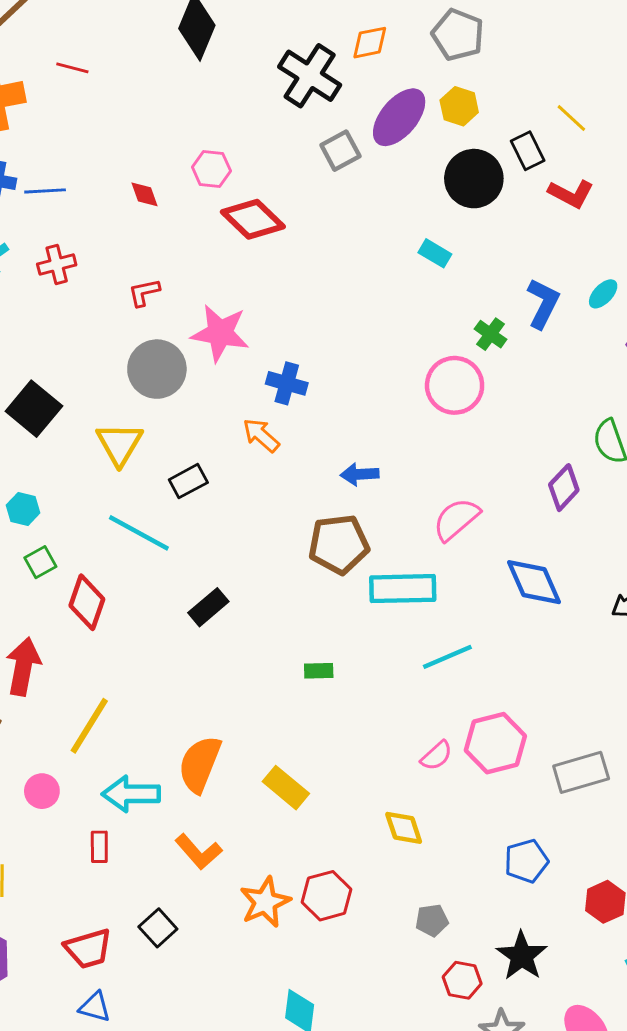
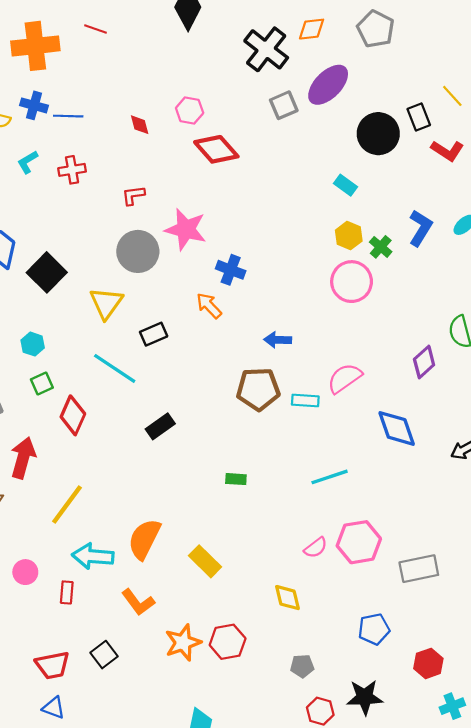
yellow hexagon: (459, 106) -> (349, 236), moved
cyan rectangle: (403, 589) -> (305, 401), moved, size x0.6
pink circle: (42, 791) -> (25, 572), moved
black star: (522, 956) -> (365, 697), turned 30

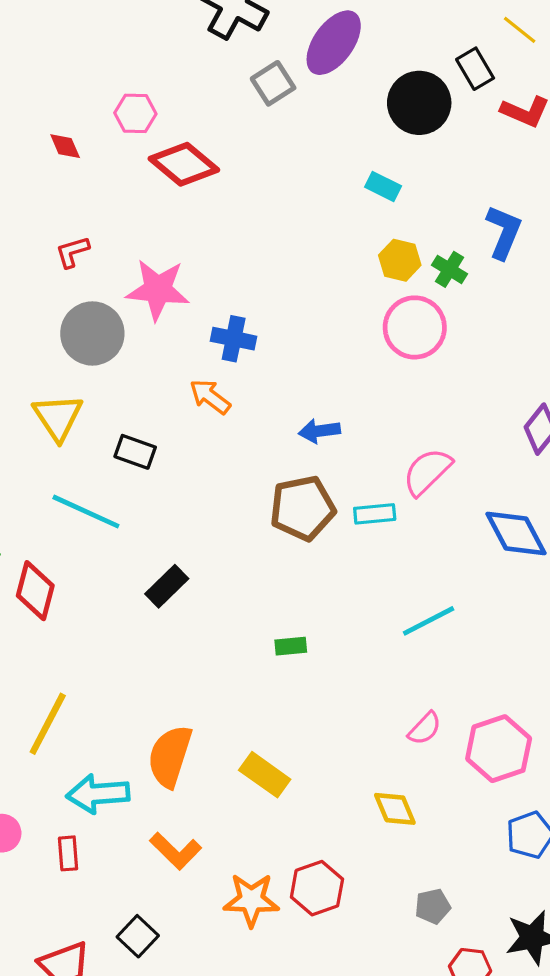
black rectangle: (154, 334) -> (135, 452), turned 52
pink hexagon: (359, 542) -> (499, 749), moved
orange star: (183, 643) -> (251, 900), turned 30

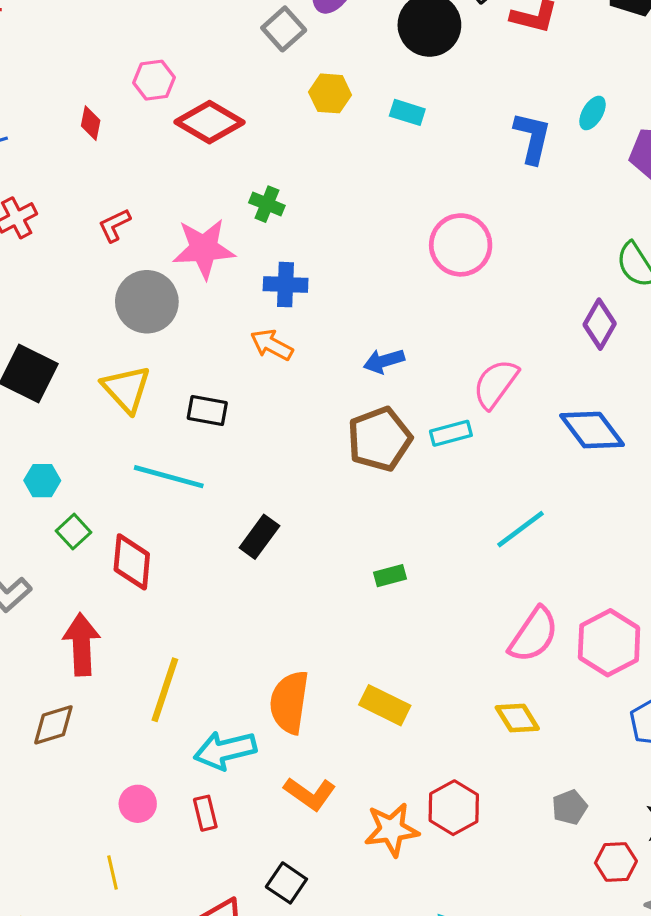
red diamond: (65, 146) -> (91, 123), turned 44
yellow hexagon: (400, 260) -> (330, 93), moved
green cross: (450, 269) -> (267, 204), moved
pink semicircle: (425, 728) -> (534, 635), size x1.6

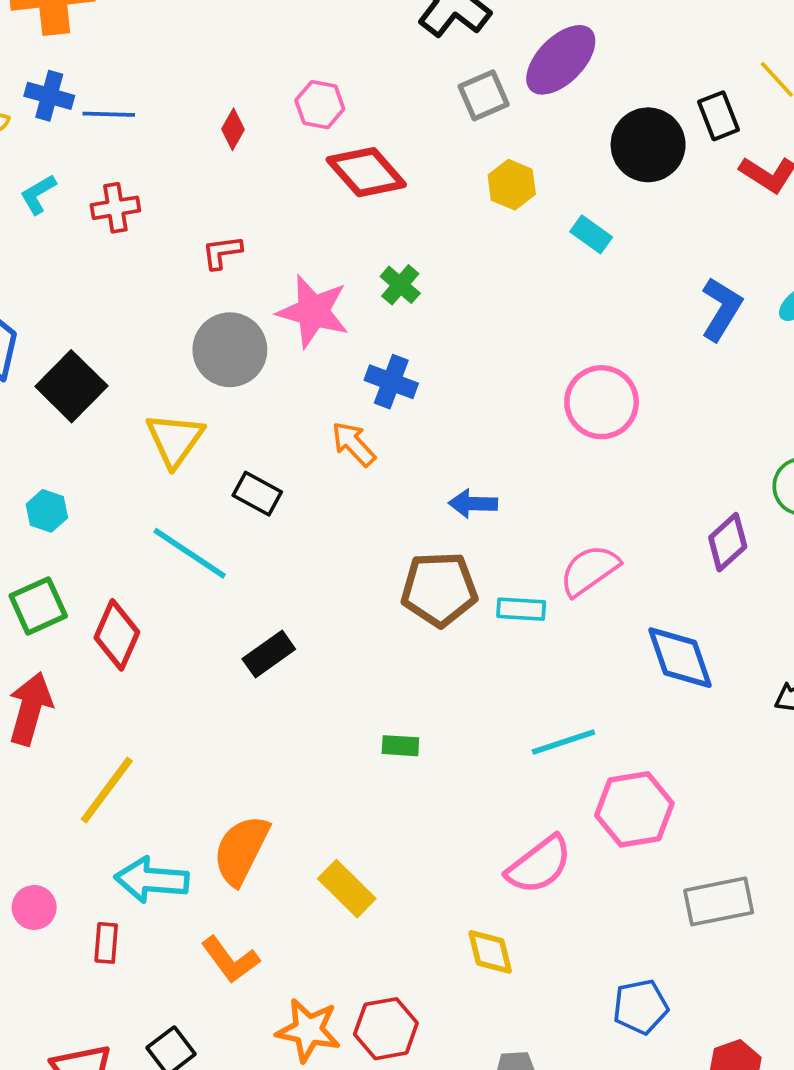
green square: (74, 532) -> (38, 606), moved, size x1.4
pink hexagon: (609, 643) -> (634, 809), moved

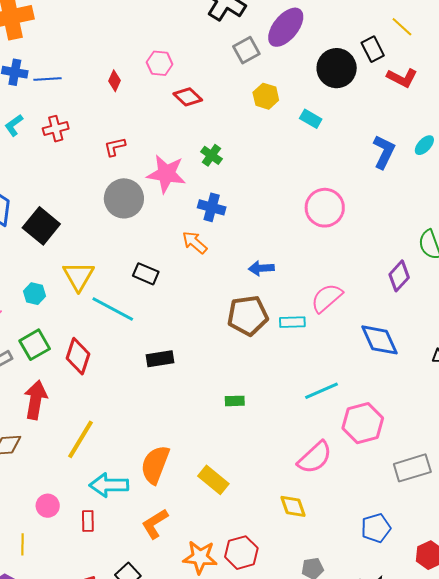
red diamond: (366, 172) -> (188, 97), size x0.7
yellow triangle: (175, 440) -> (79, 276), moved
black rectangle: (269, 654) -> (160, 359), turned 32
orange L-shape: (230, 960) -> (155, 524), turned 100

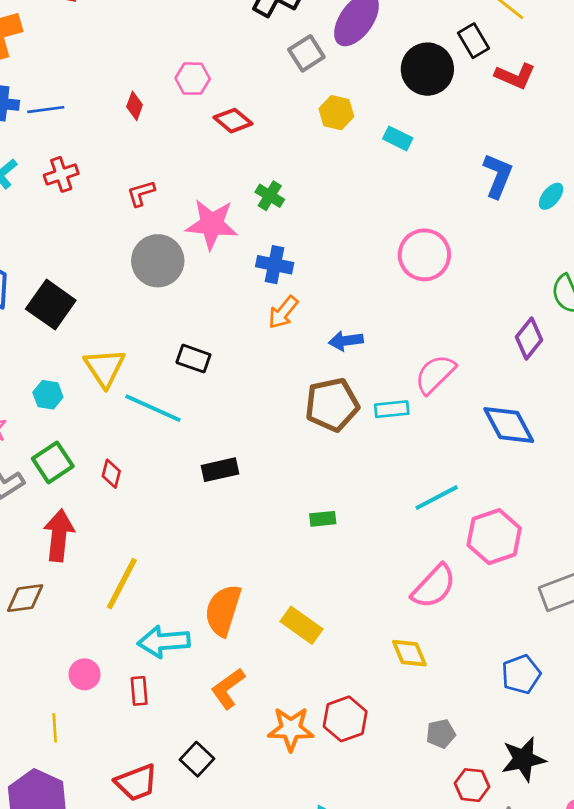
cyan ellipse: (424, 145) -> (551, 196), moved
orange arrow: (195, 242) -> (283, 312), moved, turned -88
red diamond: (78, 356) -> (111, 474), size x0.6

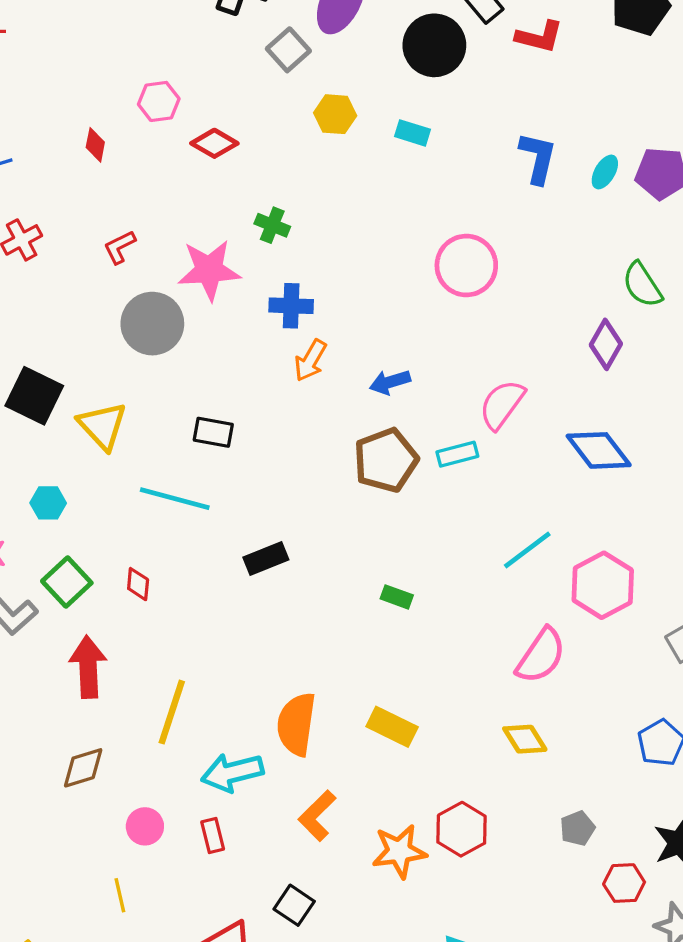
yellow triangle: (105, 368) -> (102, 426), moved
green rectangle: (323, 519) -> (397, 597), turned 35
brown diamond: (25, 598) -> (83, 768), moved

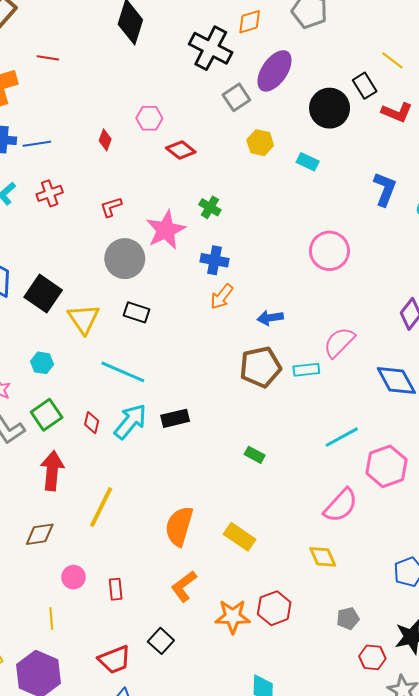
pink star: (209, 270) -> (166, 230), turned -30
black rectangle: (213, 432) -> (136, 312), moved
cyan arrow: (232, 772) -> (130, 422), moved, turned 135

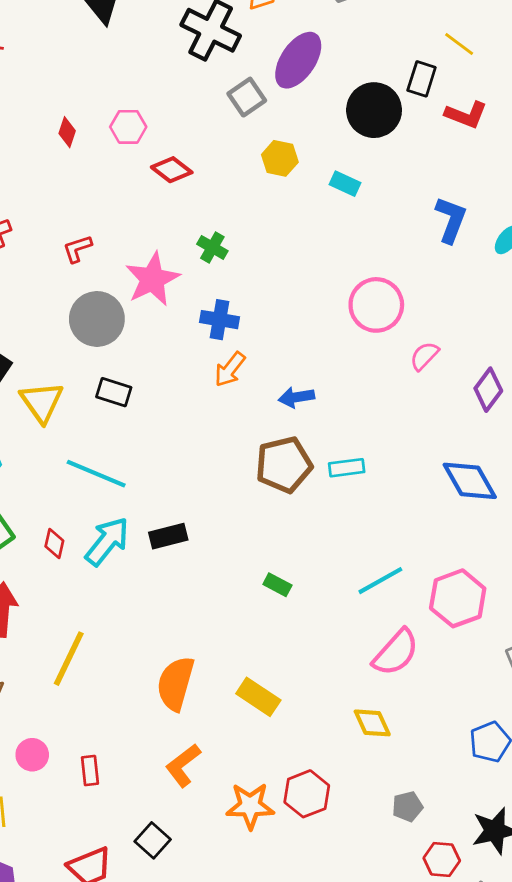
black rectangle: (365, 86) -> (422, 79), turned 50
red diamond: (105, 140) -> (67, 132), moved
pink semicircle: (339, 342) -> (424, 356), moved, size x0.7
cyan line: (342, 437) -> (380, 581), moved

